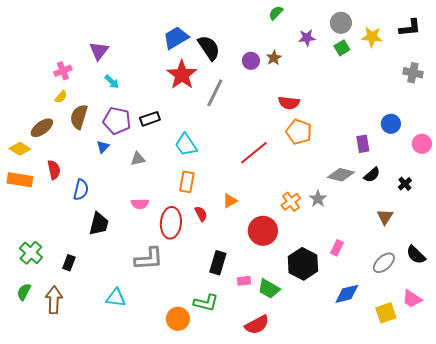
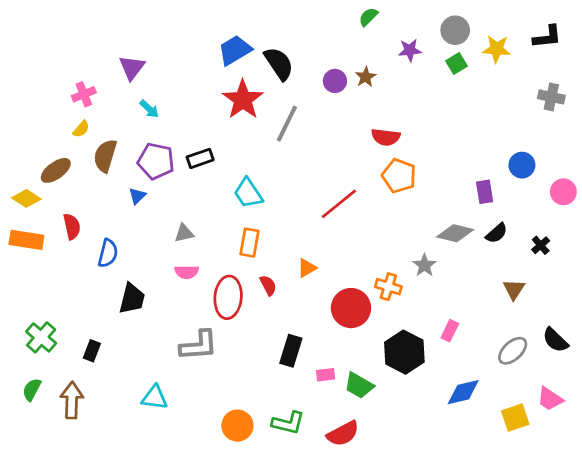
gray triangle: (138, 159) -> (184, 233), moved
orange cross: (291, 202) -> (388, 287), moved, turned -36
green L-shape: (206, 303) -> (288, 423), moved

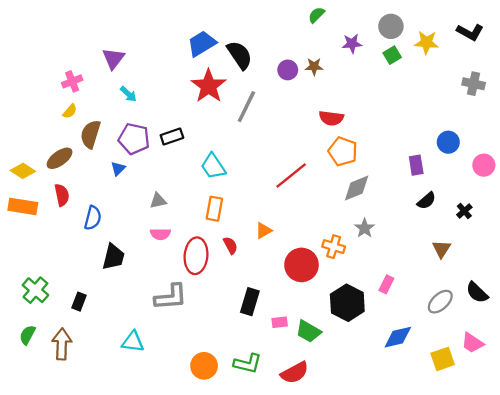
black L-shape: (547, 37) -> (470, 32), turned 35
brown star: (366, 77) -> (314, 67), turned 30
brown ellipse: (56, 170) -> (60, 158), moved
gray diamond: (455, 233) -> (357, 188), moved, turned -36

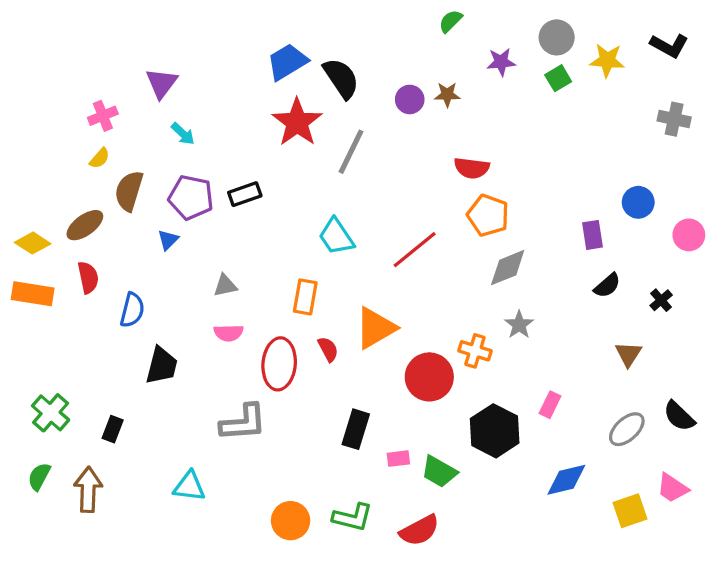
cyan trapezoid: (213, 166) -> (336, 237), moved
orange triangle: (264, 231) -> (375, 328), size x1.8

